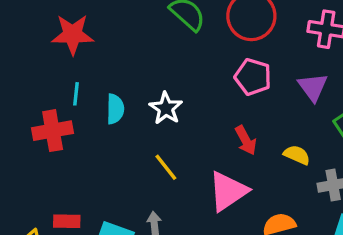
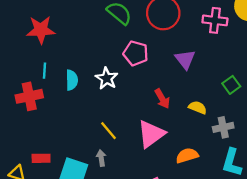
pink pentagon: (253, 77) -> (136, 53), moved
purple triangle: (313, 87) -> (185, 59), moved
yellow line: (166, 167) -> (108, 131), moved

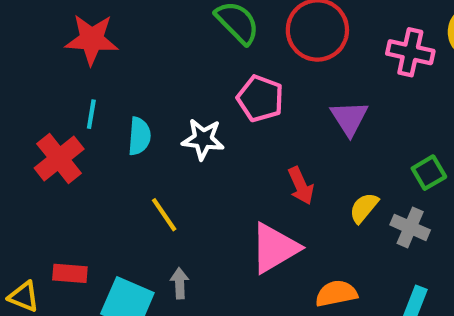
white star: (107, 78) -> (203, 139), turned -30
red cross: (29, 96) -> (59, 159), turned -32
yellow semicircle: (198, 107) -> (364, 208), turned -78
gray cross: (223, 127) -> (410, 227), moved, turned 30
yellow line: (108, 131) -> (164, 215), moved

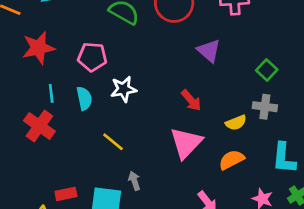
pink pentagon: (260, 99) -> (92, 57), moved
yellow semicircle: (364, 208) -> (236, 123), moved, turned -135

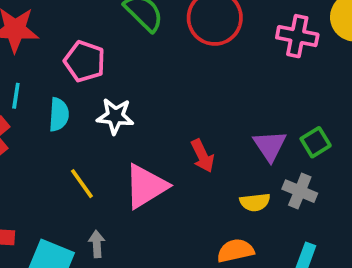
purple triangle: (209, 51) -> (270, 146), moved
pink triangle: (186, 143) -> (146, 186), moved

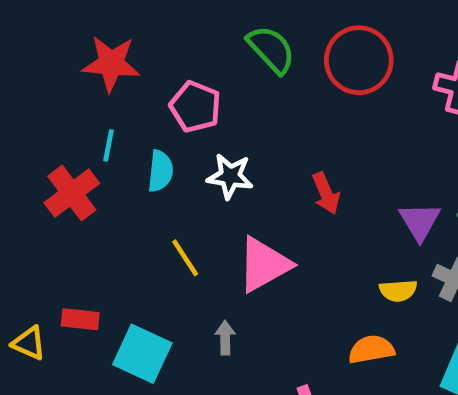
red arrow: (202, 156) -> (326, 193), moved
gray arrow: (97, 244) -> (225, 338), moved

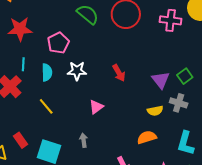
pink pentagon: (195, 107) -> (58, 43), turned 30
yellow line: (185, 258) -> (46, 106), moved
pink triangle: (264, 265) -> (96, 107), size x0.6
red rectangle: (80, 319) -> (21, 140), turned 56

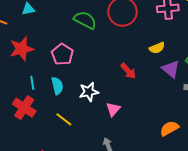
white star: (77, 71) -> (89, 92), moved
yellow semicircle: (155, 111) -> (157, 48), moved

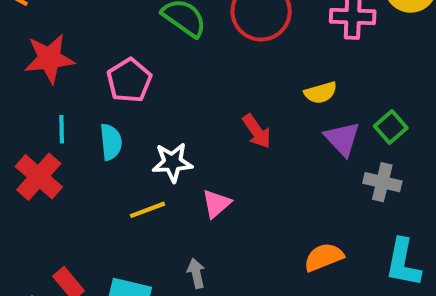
yellow line: (64, 119) -> (147, 210), moved, turned -66

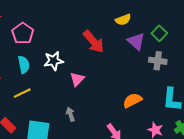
pink pentagon: (129, 80) -> (23, 33), moved
red arrow: (257, 131) -> (94, 42), size x1.4
cyan semicircle: (111, 142) -> (24, 65), moved
yellow line: (147, 210) -> (22, 93), moved

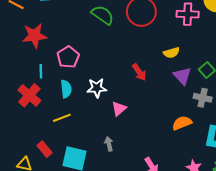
red arrow: (94, 42) -> (139, 72), size x0.7
orange semicircle: (132, 100) -> (182, 123), moved

